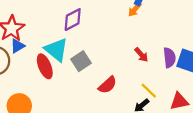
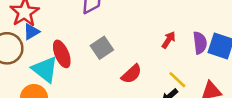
cyan triangle: (56, 50) -> (45, 69), moved
red arrow: (141, 55) -> (169, 40), turned -105

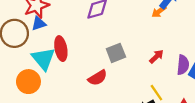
gray square: (102, 48) -> (116, 53), moved
red semicircle: (132, 74) -> (98, 78), moved

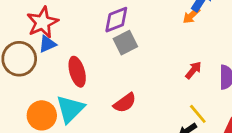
gray square: (116, 53) -> (125, 43), moved
cyan triangle: (43, 59) -> (70, 109), moved, turned 30

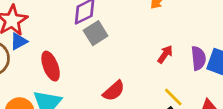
red semicircle: (125, 103) -> (114, 91), moved

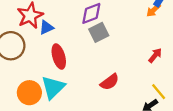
blue triangle: (19, 41) -> (46, 27), moved

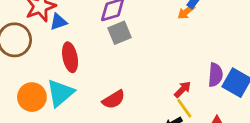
red arrow: (155, 55) -> (183, 89), moved
red semicircle: (110, 82) -> (114, 100), moved

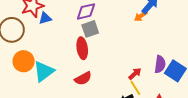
red ellipse: (70, 57) -> (82, 48), moved
orange circle: (32, 97) -> (24, 61), moved

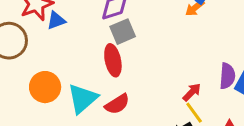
orange circle: (24, 61) -> (45, 87), moved
cyan triangle: (44, 71) -> (82, 99), moved

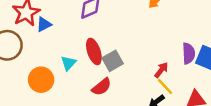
gray square: (123, 32) -> (113, 61), moved
cyan triangle: (82, 99) -> (68, 63), moved, size x0.6

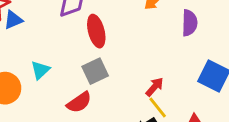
red ellipse: (94, 51) -> (96, 31), moved
purple semicircle: (189, 53) -> (189, 23), moved

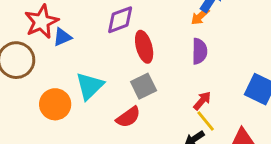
purple semicircle: (189, 23) -> (200, 51), moved
cyan triangle: (40, 70) -> (90, 86), size x1.5

